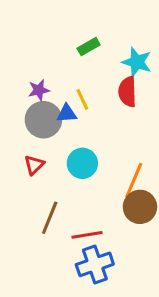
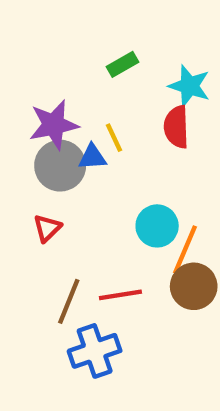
purple star: (39, 90) -> (54, 125), size x1.6
cyan circle: (82, 163) -> (157, 226), moved
red line: (87, 235) -> (120, 295), moved
blue cross: (95, 264) -> (95, 351), moved

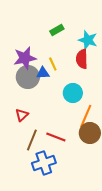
cyan circle: (157, 226) -> (73, 93), moved
red triangle: (47, 228) -> (22, 115), moved
red line: (120, 295) -> (56, 137), turned 30

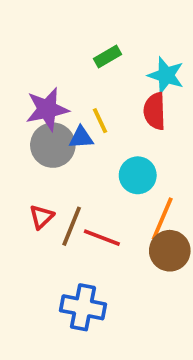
red line: (56, 137) -> (102, 238), moved
brown line: (32, 140) -> (72, 226), moved
blue cross: (44, 163) -> (83, 307), turned 30

